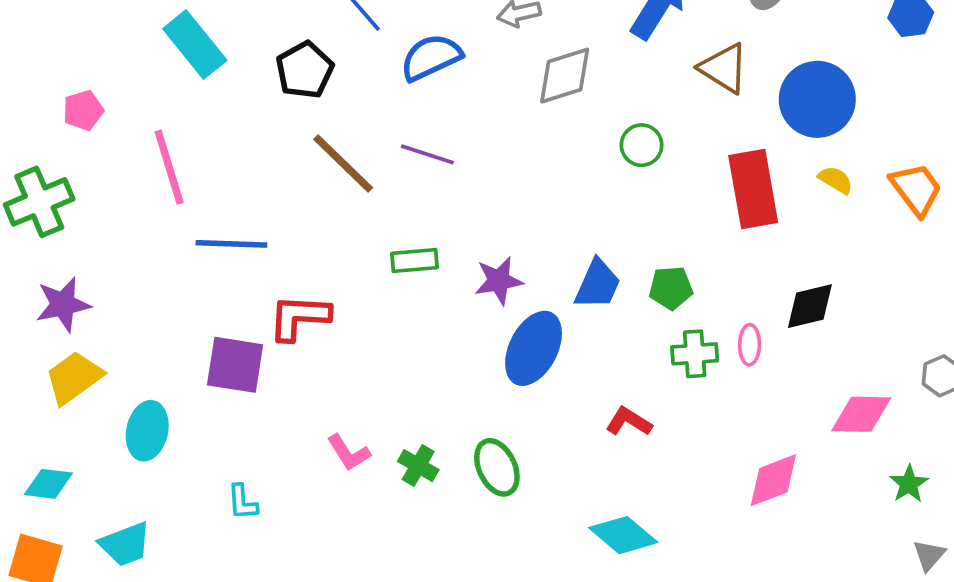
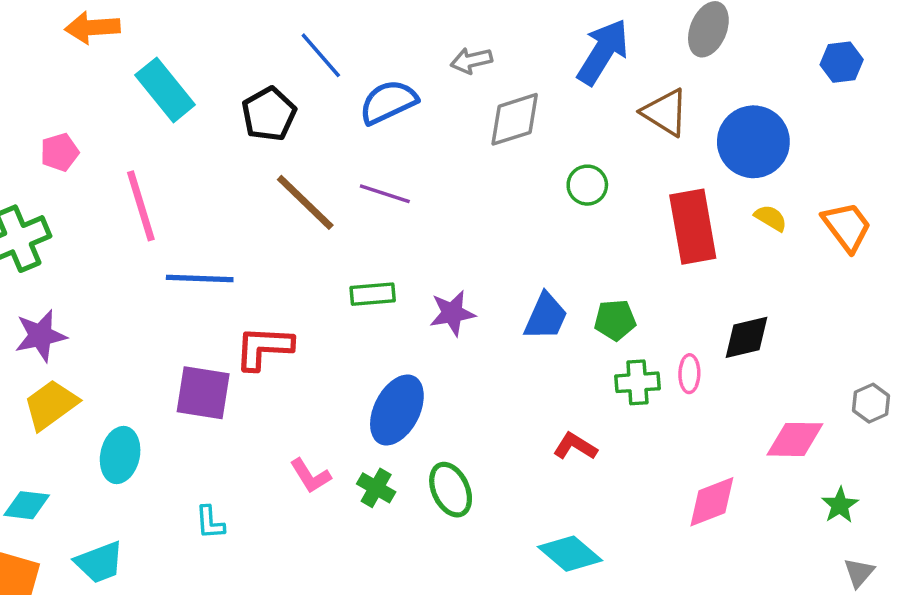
blue ellipse: (534, 348) -> (397, 410), moved

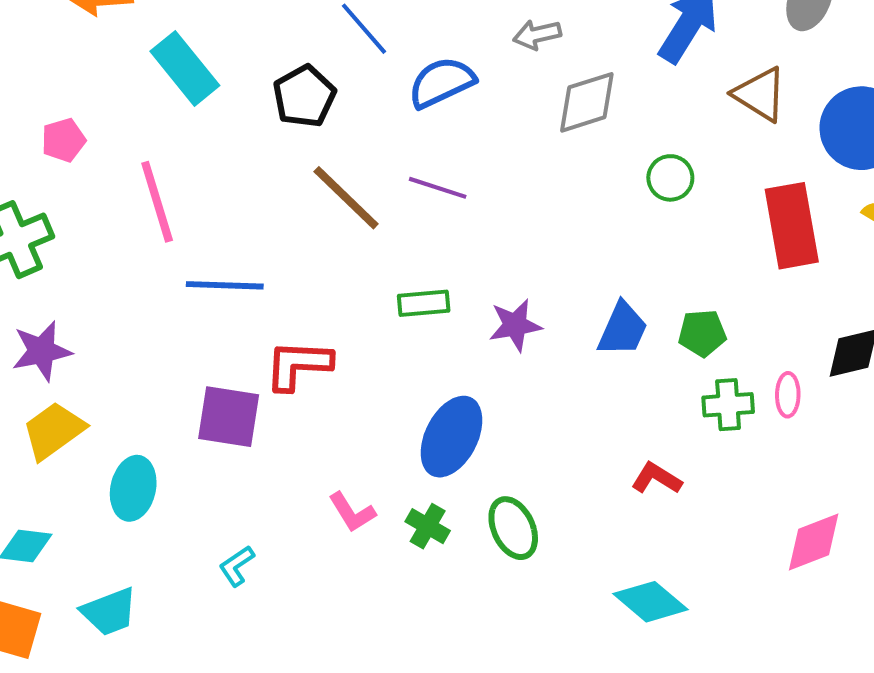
cyan L-shape: (210, 522) -> (237, 566), turned 60

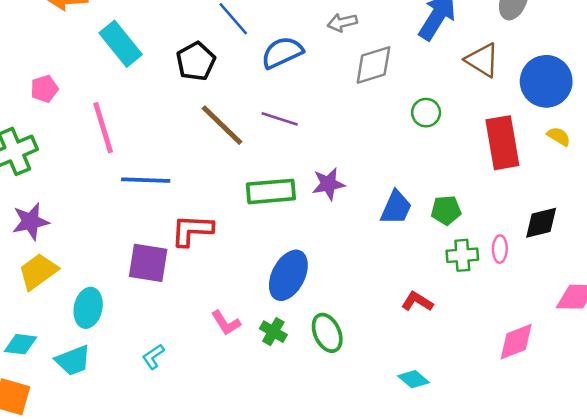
green rectangle: (424, 303) -> (271, 191), size x1.5
purple star: (515, 325) -> (328, 184), moved
cyan diamond: (650, 602) -> (414, 379), size x0.7
cyan trapezoid: (109, 612) -> (73, 360), moved

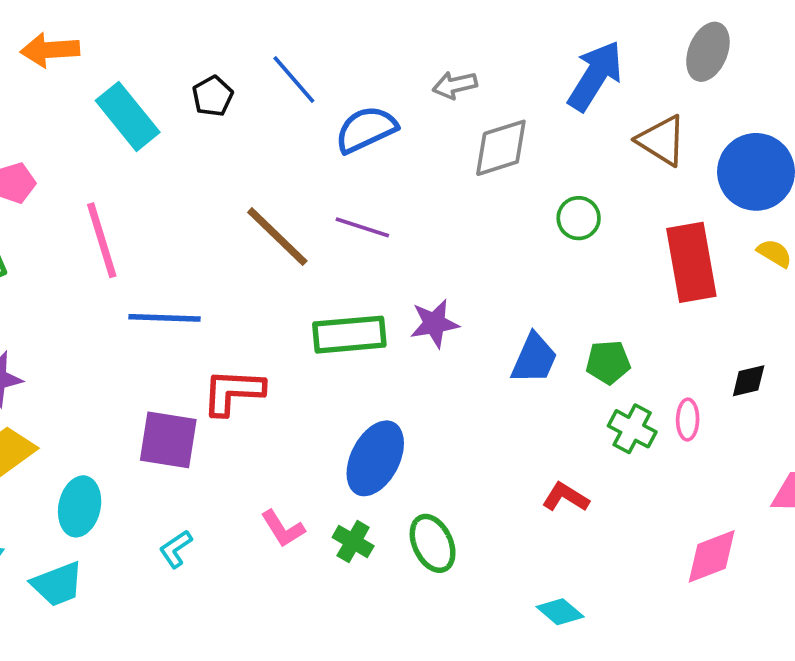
black pentagon: (196, 61) -> (213, 96), moved, size x0.7
black diamond: (541, 223) -> (749, 381), size x0.7
green cross: (462, 255) -> (632, 429), turned 32
cyan L-shape: (153, 357) -> (176, 549), moved

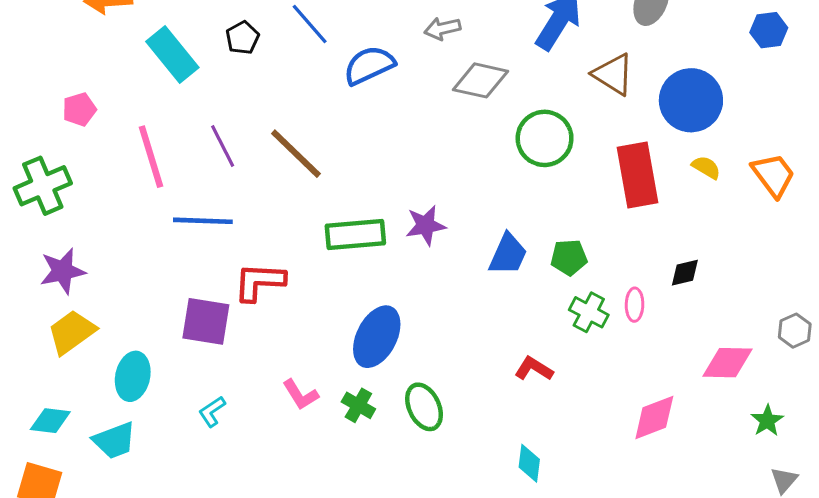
gray diamond: (501, 148) -> (480, 80), turned 30
green circle: (579, 218) -> (545, 138), size x1.6
purple line: (362, 227) -> (223, 146), moved, turned 45
cyan diamond: (560, 612) -> (529, 463), turned 57

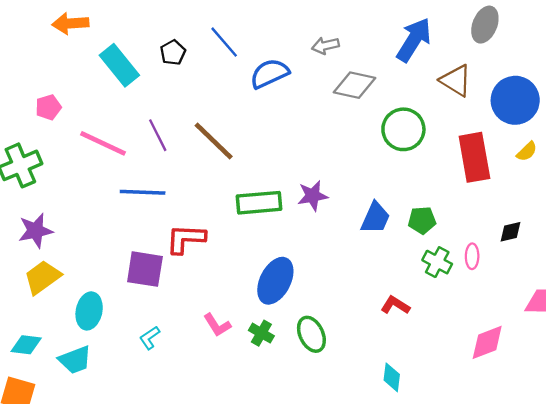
pink line: (151, 157) -> (103, 143), turned -48
yellow semicircle: (706, 167) -> (527, 151), turned 105

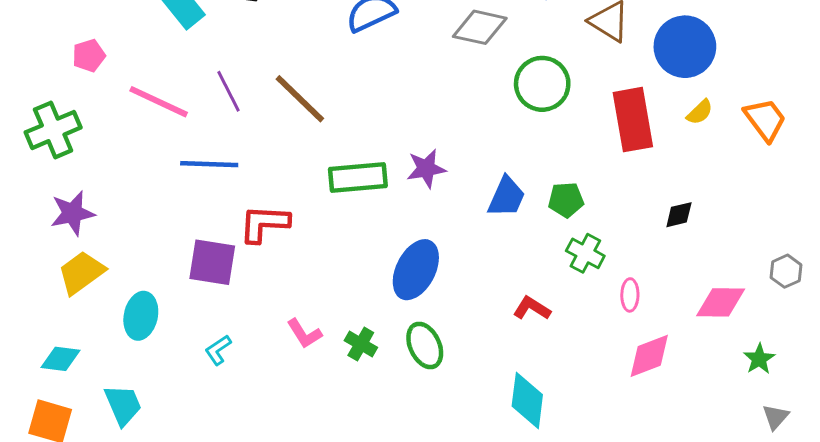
pink ellipse: (472, 256) -> (630, 295), moved
blue ellipse: (275, 281) -> (416, 270), moved
cyan trapezoid: (75, 360) -> (123, 405), moved, turned -92
cyan diamond: (392, 377) -> (527, 400), size x1.5

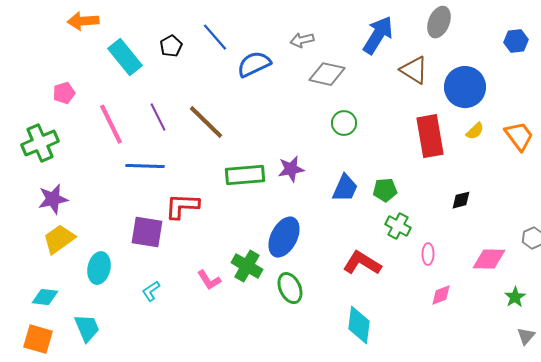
green circle: (542, 84) -> (344, 123), moved, size x0.7
pink line: (159, 102) -> (111, 124), turned 39
red L-shape: (532, 308) -> (362, 263), size x1.5
green cross: (361, 344) -> (247, 266), moved, size x1.4
pink diamond: (649, 356) -> (441, 295), size x0.7

